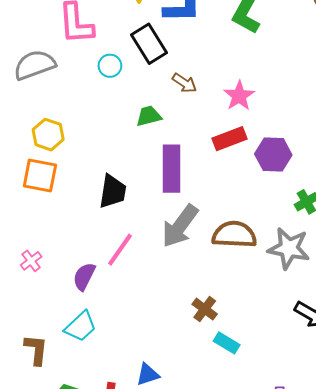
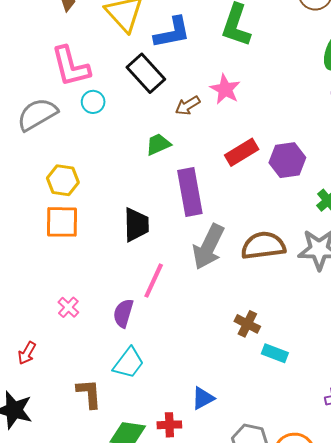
cyan circle: (110, 66) -> (93, 102), moved
brown arrow: (184, 83) -> (188, 106), turned 125
pink star: (239, 96) -> (225, 89), moved

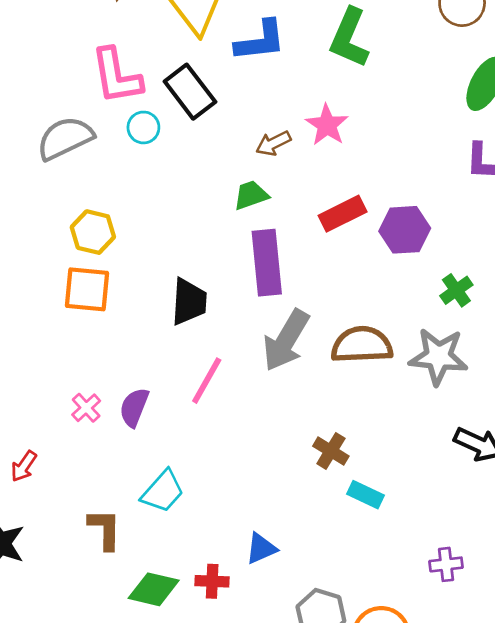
black rectangle: (146, 73) -> (190, 92), moved
green trapezoid: (158, 144) -> (251, 195), moved
purple semicircle: (123, 313) -> (134, 407), moved

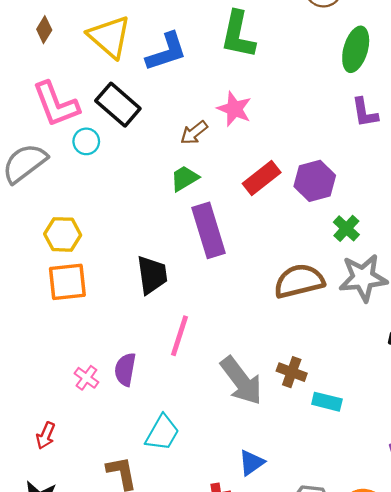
green cross: (456, 290) -> (346, 228), moved
gray arrow: (286, 340) -> (241, 381), moved, turned -56

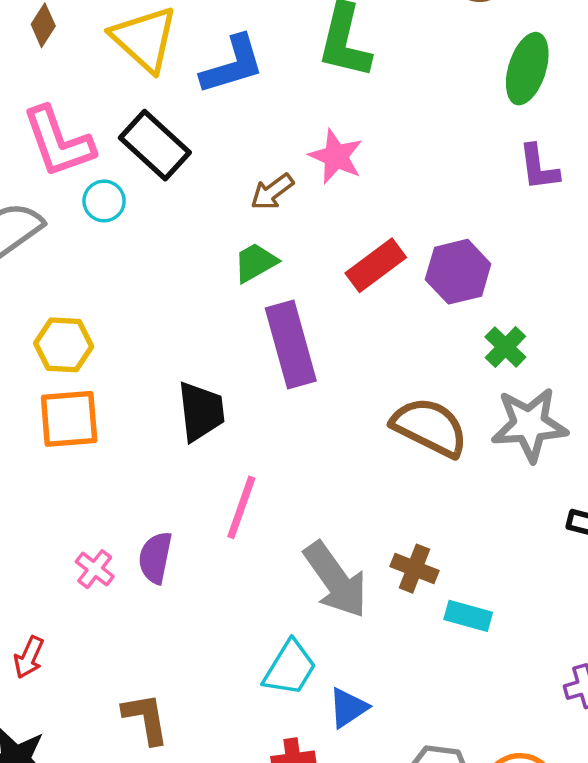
brown semicircle: (299, 281) -> (430, 427), turned 39
cyan trapezoid: (162, 433) -> (290, 668), moved

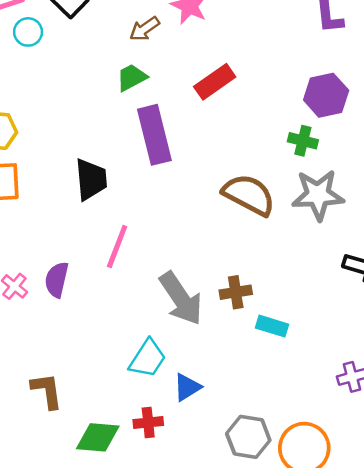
purple hexagon: (458, 272) -> (326, 95), moved
green cross: (505, 347) -> (303, 141), turned -32
brown cross: (414, 569) -> (236, 292), turned -32

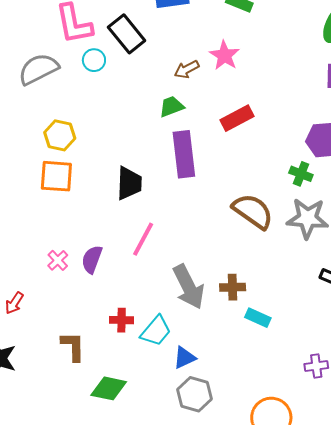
red cross: (148, 423) -> (122, 320), moved
gray hexagon: (248, 437) -> (194, 394), moved

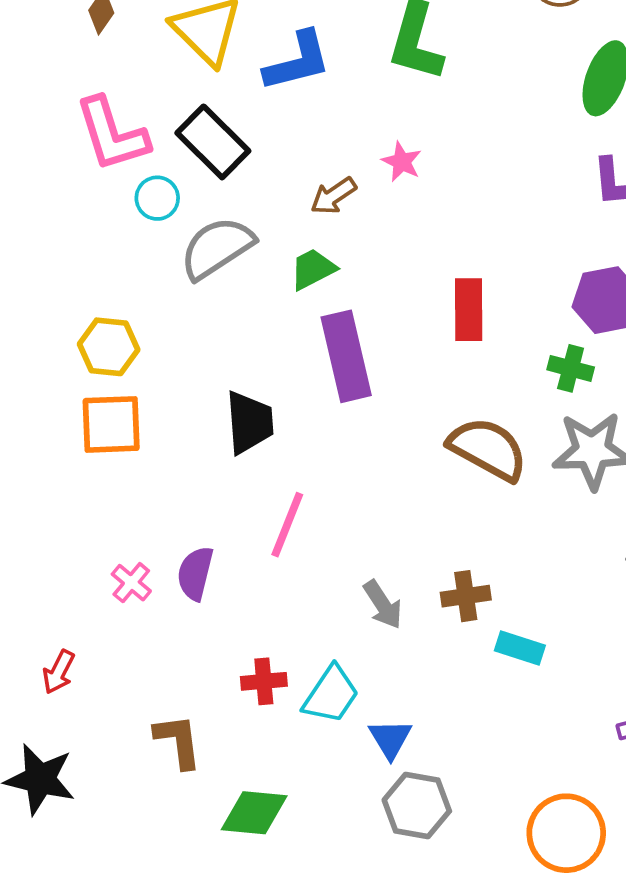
pink star: (224, 55) -> (402, 162), size x0.7
gray semicircle: (38, 69) -> (217, 248), moved
red rectangle: (237, 118) -> (469, 310), moved, turned -56
gray arrow: (188, 287) -> (383, 605), size x0.6
blue triangle: (185, 358) -> (390, 739), turned -30

